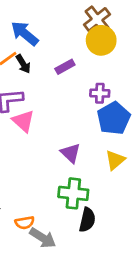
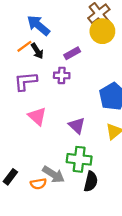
purple cross: (100, 93) -> (62, 75), moved
pink triangle: (23, 121) -> (37, 116), moved
gray arrow: (43, 238) -> (53, 174), moved

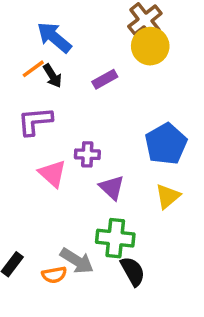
purple cross: (62, 75) -> (87, 154), moved
black semicircle: (91, 181) -> (133, 271), turned -42

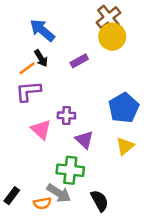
orange line: (33, 69) -> (27, 68), moved
green cross: (115, 238) -> (70, 170), moved

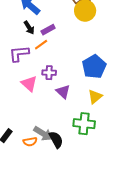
purple rectangle: (79, 61) -> (48, 30), moved
orange line: (27, 68) -> (41, 45), moved
green cross: (70, 170) -> (84, 124), moved
black semicircle: (100, 201) -> (56, 140), moved

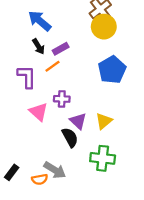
purple L-shape: (19, 54) -> (27, 77), turned 95
blue pentagon: (94, 67) -> (112, 70), moved
yellow triangle: (95, 97) -> (104, 121), moved
black semicircle: (56, 140) -> (70, 137), moved

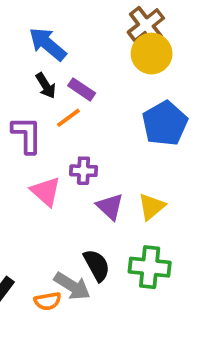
purple rectangle: (61, 49) -> (82, 89), turned 63
black semicircle: (70, 137) -> (97, 265), moved

